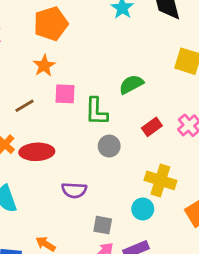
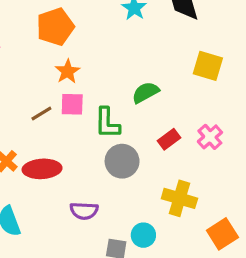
orange star: (44, 66) -> (67, 71), moved
brown line: (25, 106) -> (41, 114), moved
gray circle: (109, 146) -> (122, 161), size x1.4
cyan circle: (143, 209) -> (143, 235), moved

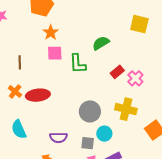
brown line: (41, 114) -> (20, 62), moved, turned -56
pink cross: (210, 137) -> (135, 78), moved
gray circle: (122, 161) -> (90, 111), moved
purple semicircle: (84, 211) -> (58, 137), moved

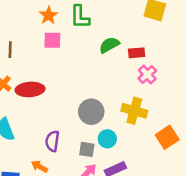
green semicircle: (101, 43) -> (109, 45), moved
green L-shape: (78, 64) -> (80, 17), moved
red rectangle: (117, 72) -> (137, 53), moved, turned 32
purple semicircle: (58, 137) -> (52, 141), turned 96

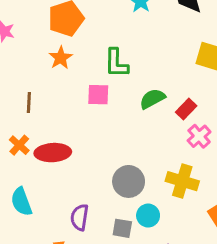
orange star: (49, 15) -> (61, 58), moved
pink square: (52, 40) -> (98, 95), moved
red rectangle: (137, 53) -> (186, 109), turned -42

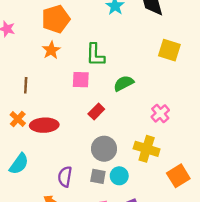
red rectangle: (186, 109) -> (96, 112), moved
cyan semicircle: (21, 202) -> (19, 164), turned -125
gray square: (122, 228) -> (98, 176), moved

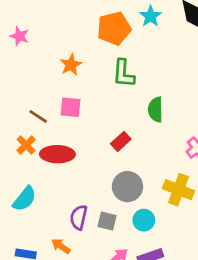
orange pentagon: (56, 19) -> (114, 28), moved
pink square: (81, 80) -> (71, 107), moved
green semicircle: (124, 83) -> (155, 110), turned -66
brown line: (26, 85) -> (38, 116), moved, turned -63
gray square: (98, 176) -> (107, 221), moved

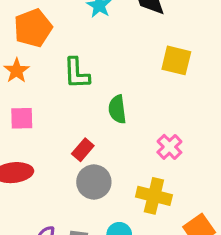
orange pentagon: (114, 28) -> (33, 28), moved
gray circle: (127, 187) -> (94, 182), moved

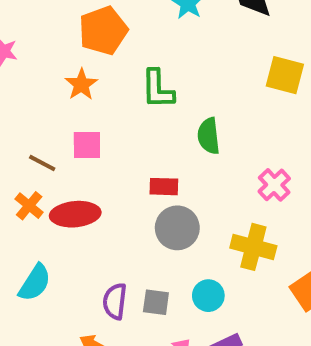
red rectangle: (83, 150) -> (164, 187), turned 50

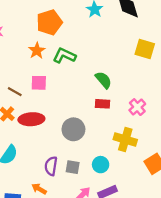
green L-shape: (158, 89) -> (64, 56), moved, turned 115
green semicircle: (209, 136) -> (103, 80), turned 144
red rectangle: (164, 187) -> (102, 104), moved
gray circle: (177, 228) -> (73, 129), moved

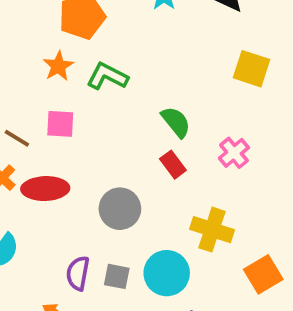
red rectangle: (102, 104) -> (173, 165), turned 48
pink cross: (137, 107) -> (234, 153), moved
cyan circle: (101, 165) -> (167, 273), size x1.5

